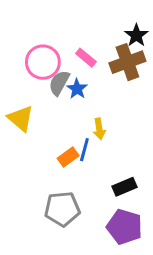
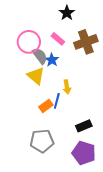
black star: (136, 35) -> (67, 13), moved
gray semicircle: (59, 83) -> (40, 56), turned 114
yellow triangle: (21, 118) -> (36, 76), moved

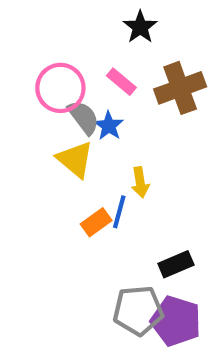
gray pentagon: (42, 141) -> (138, 310), moved

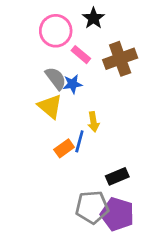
pink circle: (60, 88) -> (56, 31), moved
blue star: (109, 126) -> (72, 84), turned 30

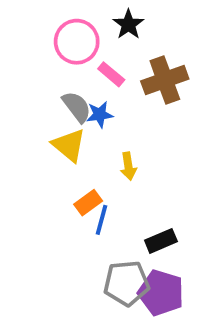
blue line: (79, 141) -> (102, 220), moved

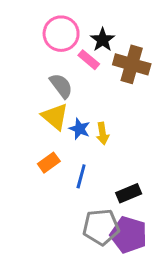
black star: (128, 24) -> (103, 40), moved
brown cross: (165, 80) -> (132, 64), turned 36
blue star: (100, 115) -> (80, 129), moved, turned 30
orange rectangle: (88, 203) -> (49, 163), moved

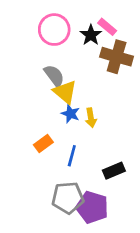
pink rectangle: (89, 60) -> (107, 27), moved
yellow triangle: (55, 117) -> (65, 92), moved
gray pentagon: (101, 227) -> (68, 198), moved
purple pentagon: (129, 235) -> (92, 207), moved

